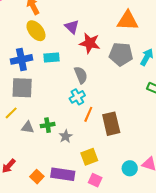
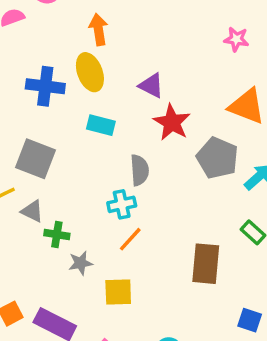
purple triangle: (72, 27) -> (151, 86), turned -35
blue cross: (21, 59) -> (45, 86), moved
brown rectangle: (111, 124) -> (206, 264), moved
gray triangle: (28, 127) -> (32, 211), moved
yellow square: (89, 157) -> (118, 292), moved

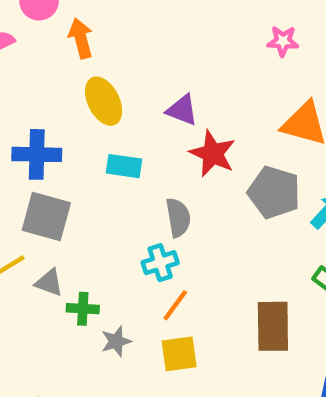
orange arrow: (99, 29) -> (81, 38), moved
blue cross: (45, 86) -> (37, 154), moved
yellow square: (118, 292) -> (179, 354), moved

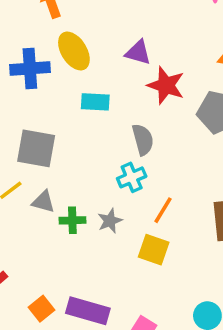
blue cross: (37, 154) -> (30, 68), moved
orange line: (175, 305) -> (163, 210), moved
gray star: (116, 341) -> (110, 221), moved
yellow square: (179, 354) -> (154, 250), turned 32

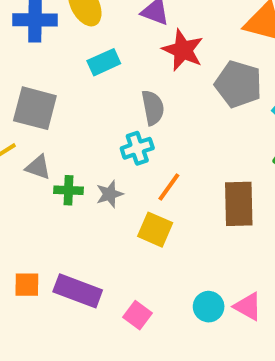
cyan rectangle: (95, 102) -> (104, 62), turned -32
orange square: (42, 309) -> (27, 285), turned 35

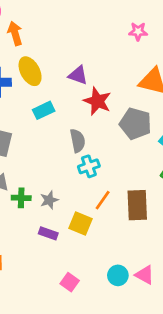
cyan cross: (137, 148) -> (89, 166), moved
orange line: (169, 187) -> (103, 200), moved
purple rectangle: (78, 291) -> (48, 233), moved, size x0.6

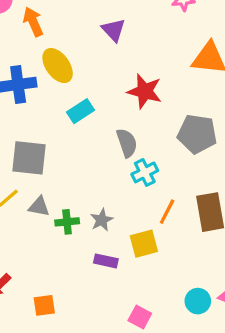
purple triangle: (78, 75) -> (113, 30), moved, turned 35
gray pentagon: (135, 124) -> (197, 134), moved
yellow square: (81, 224) -> (144, 244), turned -30

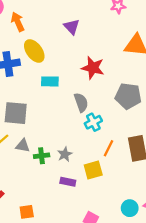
cyan rectangle: (80, 111) -> (50, 81), turned 35

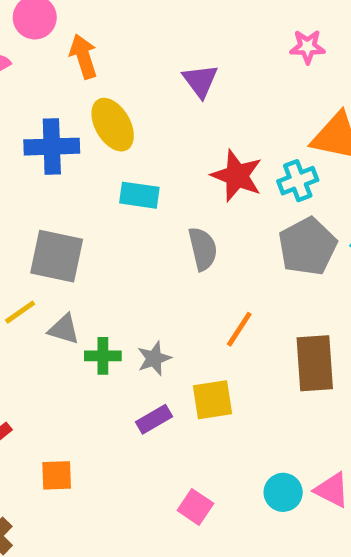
gray pentagon: (128, 96) -> (307, 246), turned 30
cyan cross: (93, 122) -> (298, 181), moved
orange line: (109, 148) -> (239, 329), moved
purple rectangle: (68, 182) -> (154, 419), turned -48

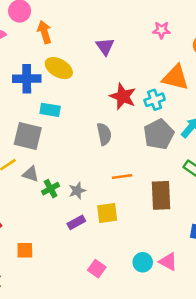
yellow ellipse: (113, 125) -> (59, 68), turned -32
cyan rectangle: (139, 195) -> (50, 110), moved
orange line: (239, 329) -> (122, 177), turned 48
green cross: (103, 356) -> (51, 189), turned -30

